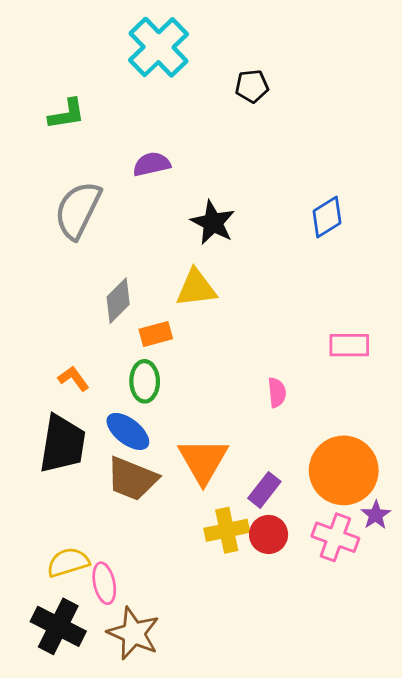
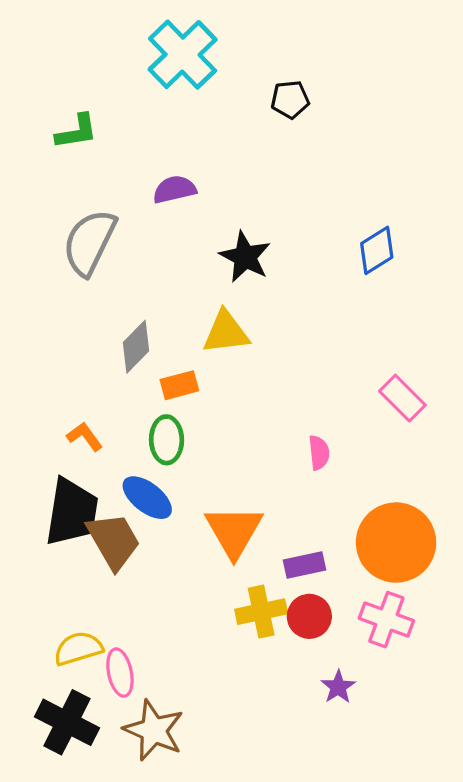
pink rectangle: (349, 345) -> (402, 398), turned 45
brown trapezoid: (132, 479) -> (114, 541), moved, turned -142
purple rectangle: (264, 490) -> (305, 565), turned 40
purple star: (376, 515) -> (338, 687), moved

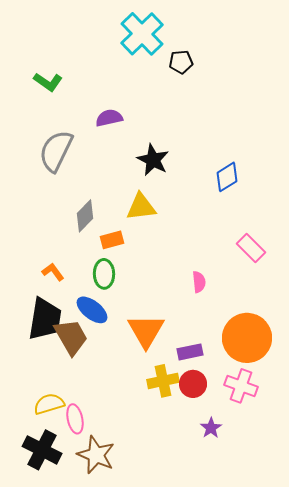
cyan cross: (183, 55) -> (142, 34), moved
green L-shape: (77, 132) -> (48, 82), turned 44
blue diamond: (377, 250) -> (227, 177), moved

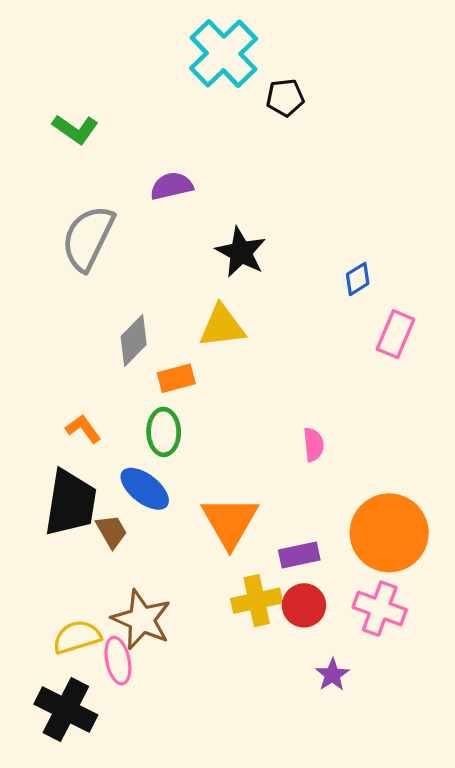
blue diamond: (227, 177) -> (358, 279), size x0.7
pink rectangle: (251, 248) -> (395, 334), moved, turned 68
brown trapezoid: (71, 337) -> (112, 531), size x0.6
brown star: (96, 455) -> (142, 620), moved

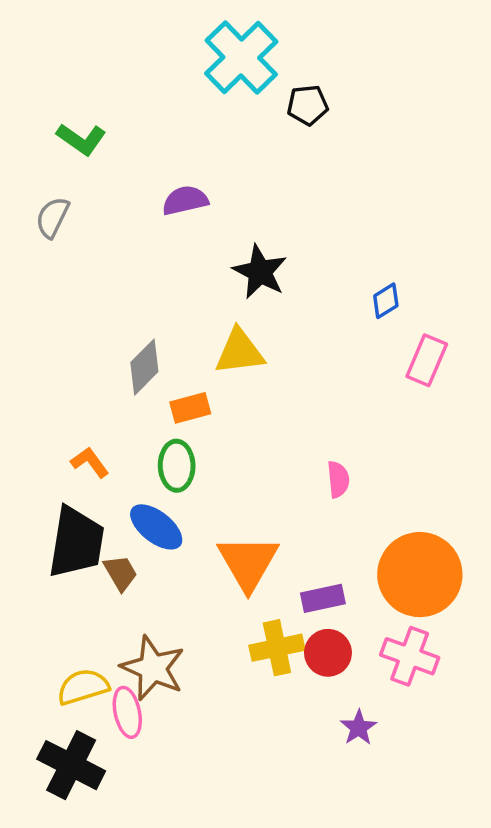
gray semicircle: (88, 238) -> (52, 217), moved, size x0.6

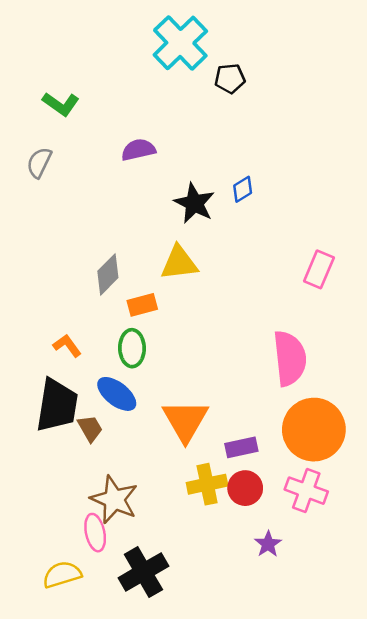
blue diamond: (386, 301) -> (243, 189), moved
pink semicircle: (338, 479) -> (290, 358), moved, size x2.0
yellow semicircle: (83, 687) -> (62, 575), moved
black cross: (71, 765) -> (143, 572), moved, turned 33

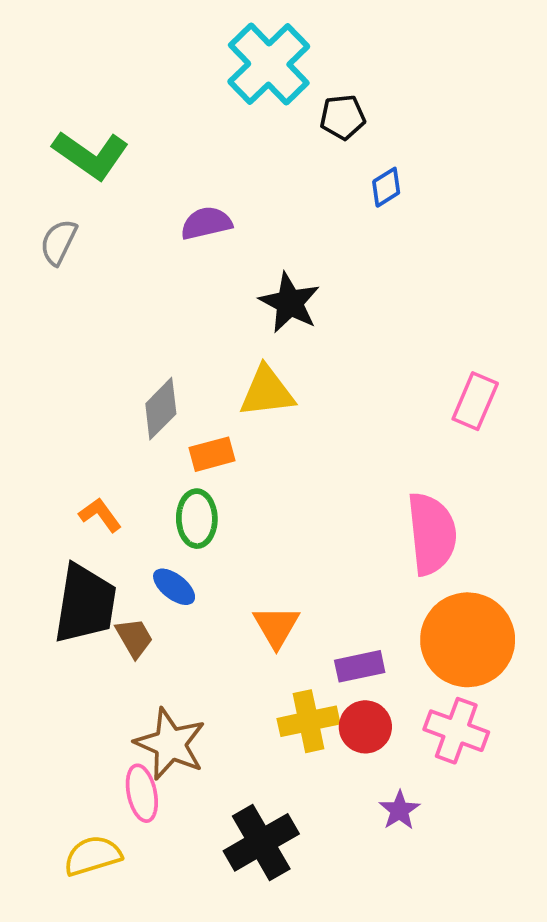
green L-shape: (61, 104) -> (91, 155), size x1.4
blue diamond: (243, 189) -> (386, 187), moved
blue ellipse: (117, 394) -> (174, 587), size x0.7
orange triangle: (185, 421) -> (276, 627), size x0.7
black cross: (143, 572) -> (261, 842), moved

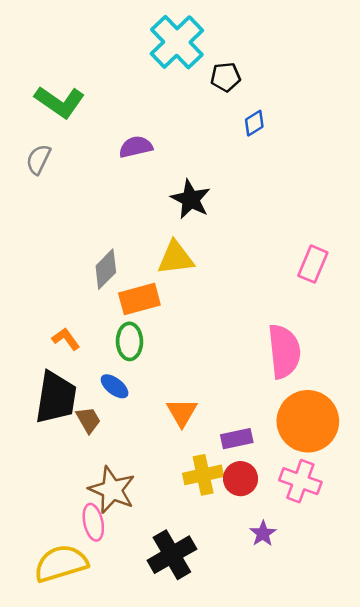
orange rectangle: (212, 454) -> (139, 299), size x1.4
yellow semicircle: (93, 856) -> (61, 563), size x1.4

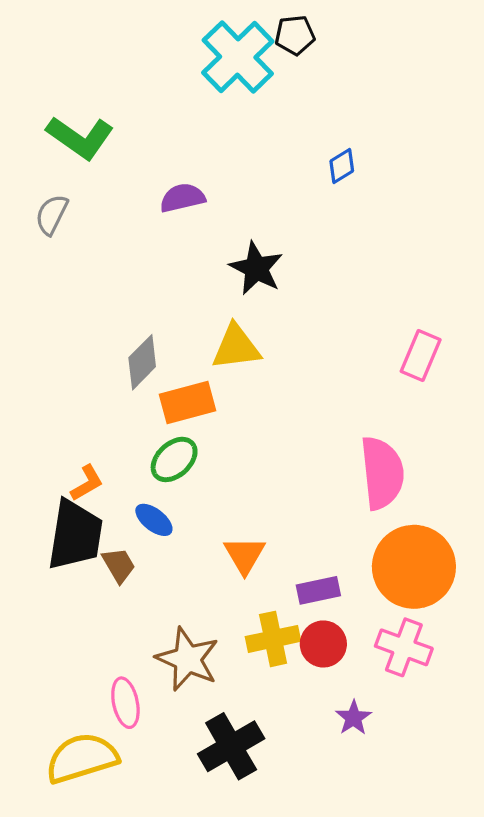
black pentagon: (226, 77) -> (295, 35), moved
orange L-shape: (66, 339) -> (87, 483), moved, turned 96
green ellipse: (129, 341) -> (174, 459), turned 48
brown star: (112, 490) -> (187, 659), moved

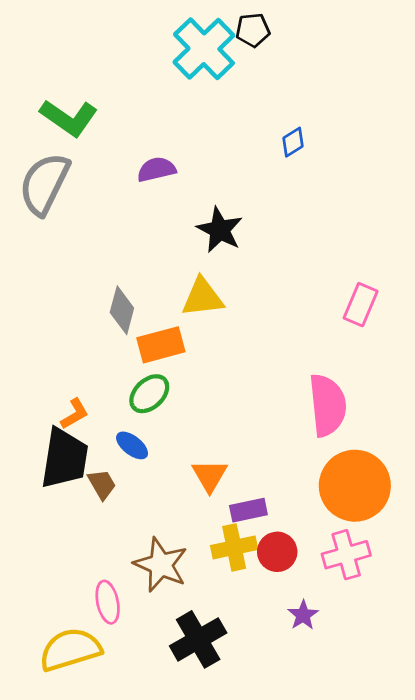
gray semicircle: (52, 215) -> (44, 184), size x1.8
gray diamond: (142, 362) -> (122, 310), turned -30
purple rectangle: (318, 590) -> (248, 510), moved
pink cross: (404, 647) -> (346, 555), turned -36

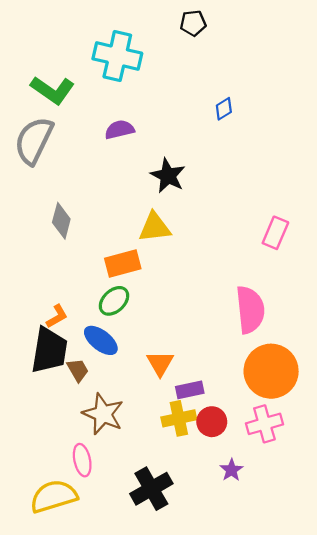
cyan cross: (204, 49) -> (117, 56), moved, turned -33
gray diamond: (122, 310) -> (61, 221), moved
blue ellipse: (132, 445) -> (101, 340), size x1.4
brown star: (161, 565) -> (103, 414), moved

